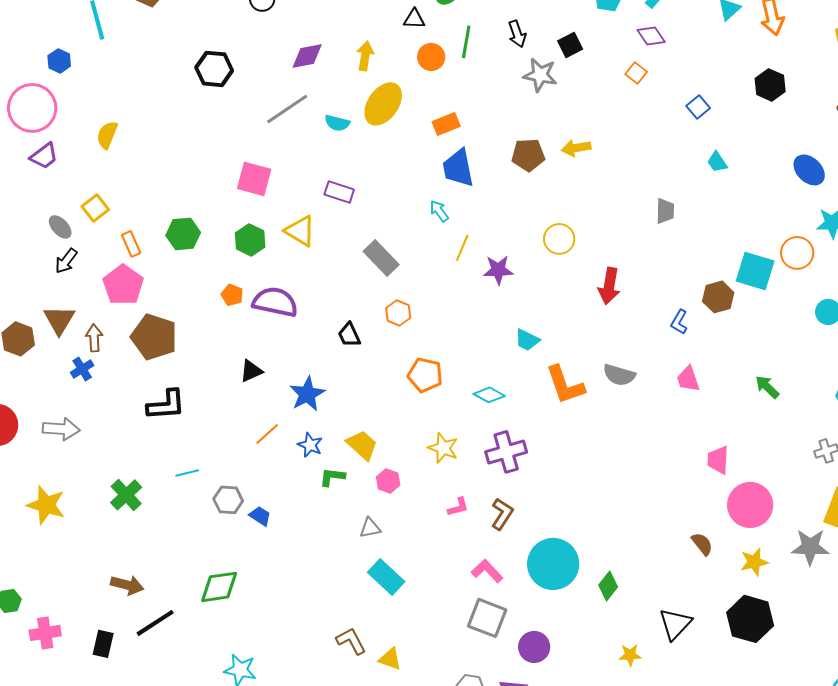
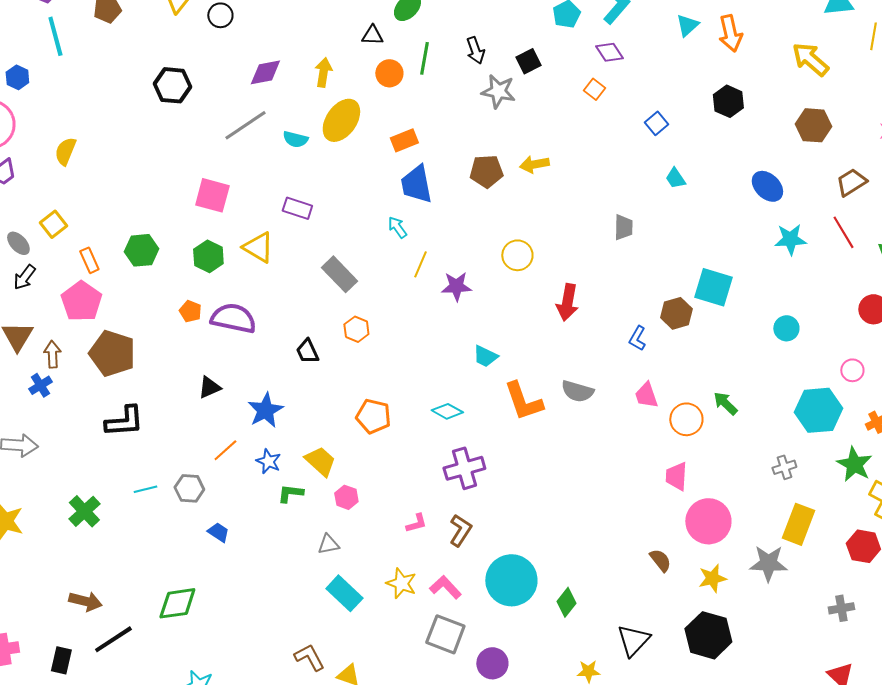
orange circle: (797, 253) -> (686, 419), moved
orange pentagon: (425, 375) -> (373, 416), moved
yellow star: (443, 448) -> (401, 583), moved
gray hexagon: (228, 500) -> (189, 488), moved

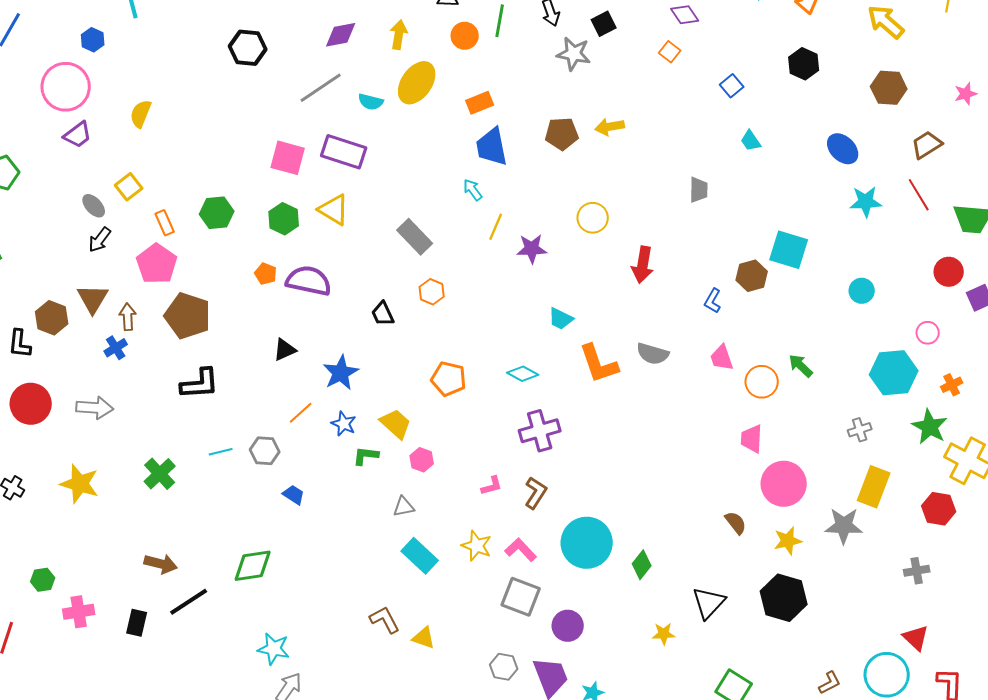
purple rectangle: (297, 208) -> (344, 152), moved, size x1.5

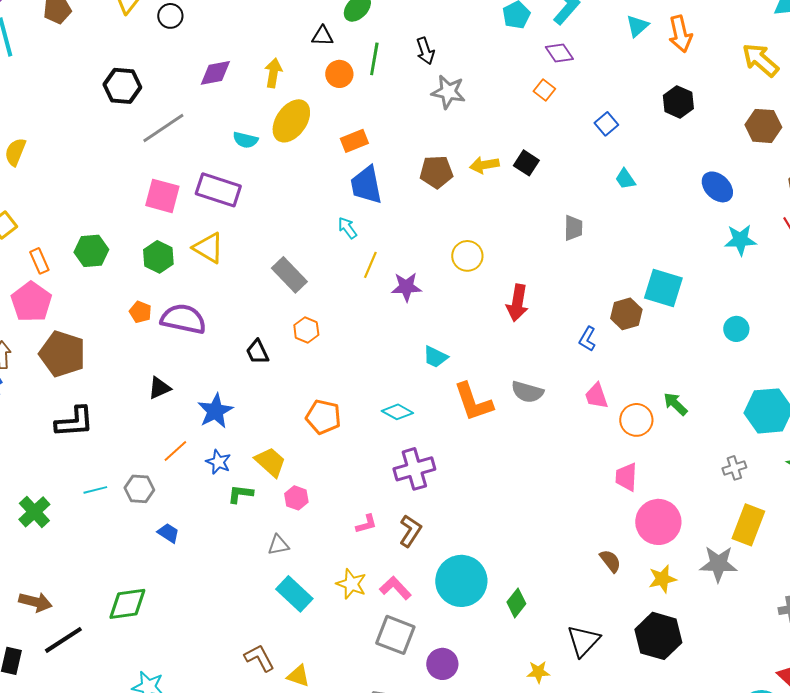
black square: (604, 24) -> (526, 163), moved, turned -30
gray line: (321, 88) -> (163, 128), moved

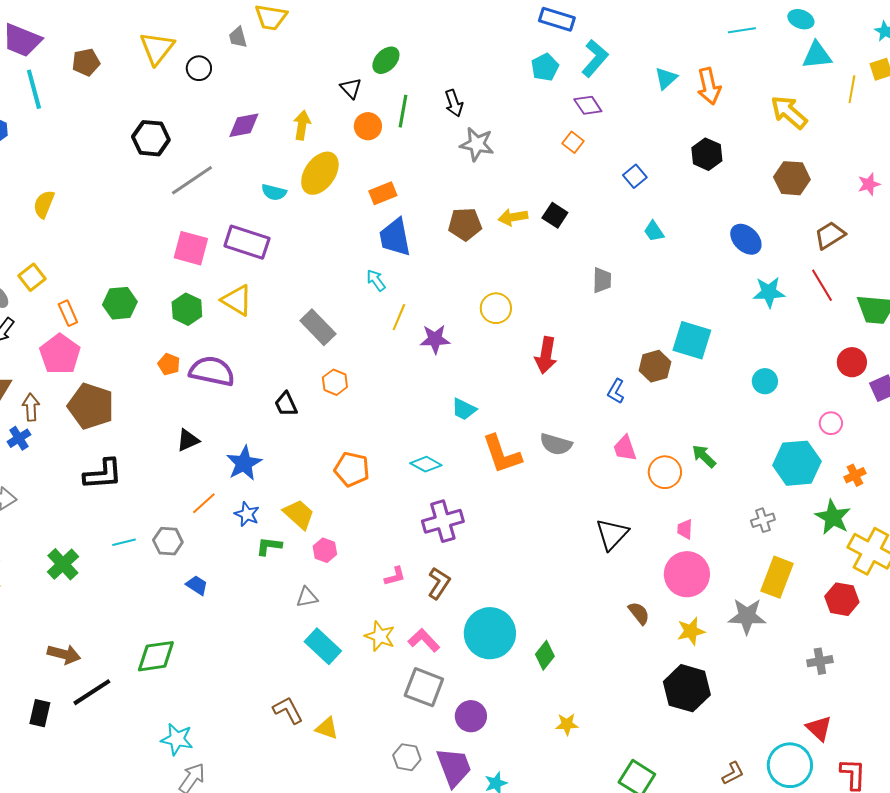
black triangle: (322, 36) -> (351, 88), turned 45
pink trapezoid: (626, 477) -> (685, 529), moved, size x0.7
black triangle: (583, 641) -> (612, 534), moved

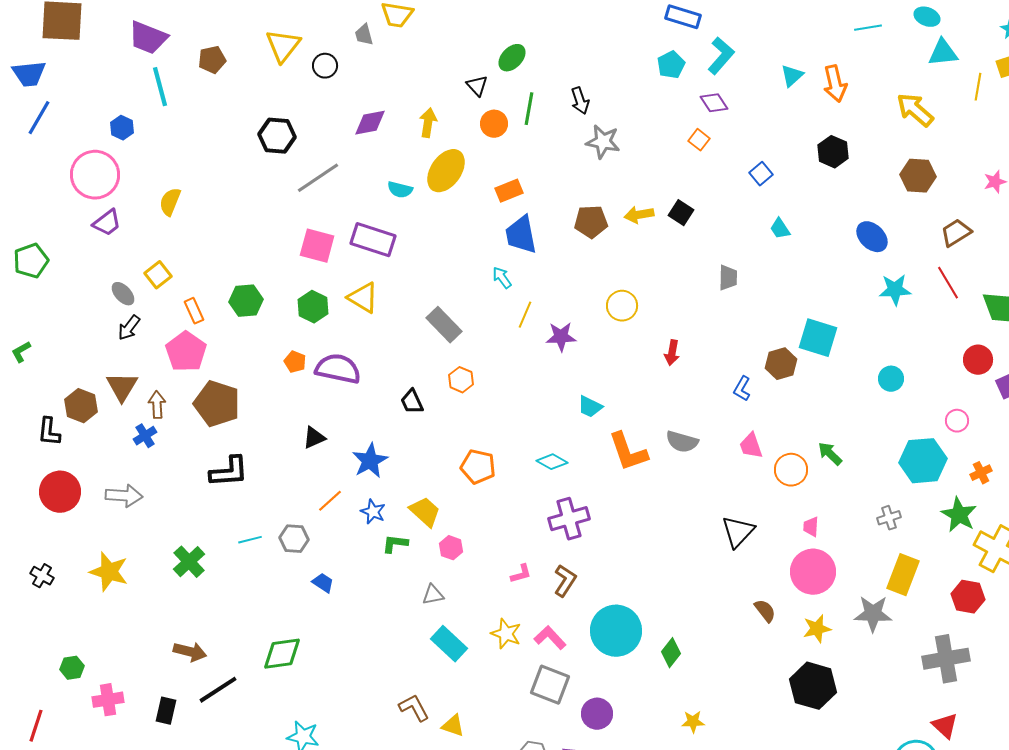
red arrow: (546, 355) -> (672, 353), size x0.7
gray cross: (820, 661) -> (946, 659), size x1.8

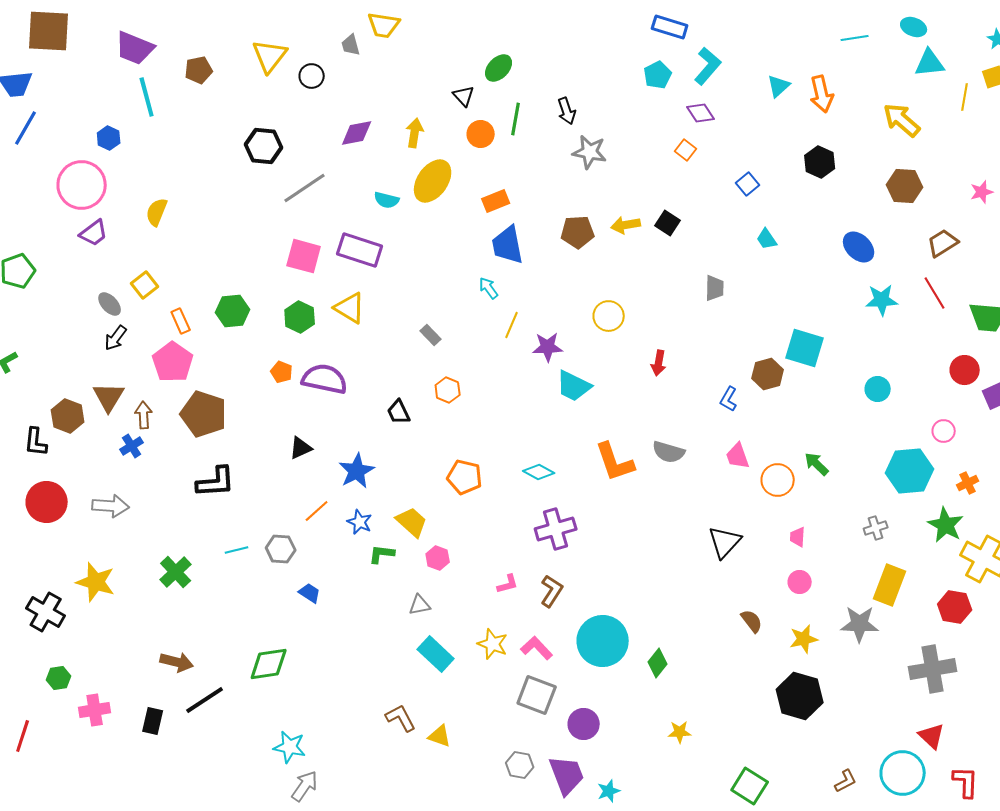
gray rectangle: (444, 325) -> (431, 335), size x0.6
cyan trapezoid: (590, 407) -> (574, 386), moved, size x1.4
pink circle: (813, 572) -> (800, 582), size x0.5
black cross: (42, 576) -> (46, 612), moved, size x1.6

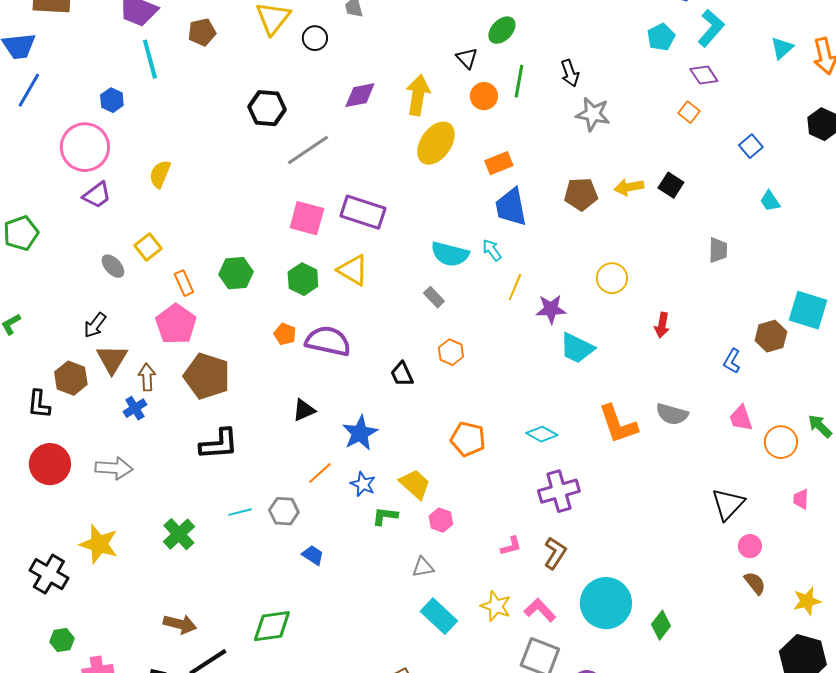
yellow arrow: (415, 133) -> (418, 95), size x1.4
cyan semicircle: (387, 200) -> (450, 254), moved, size x1.5
black arrow: (116, 338) -> (95, 325), moved
pink circle: (800, 582) -> (750, 546), moved

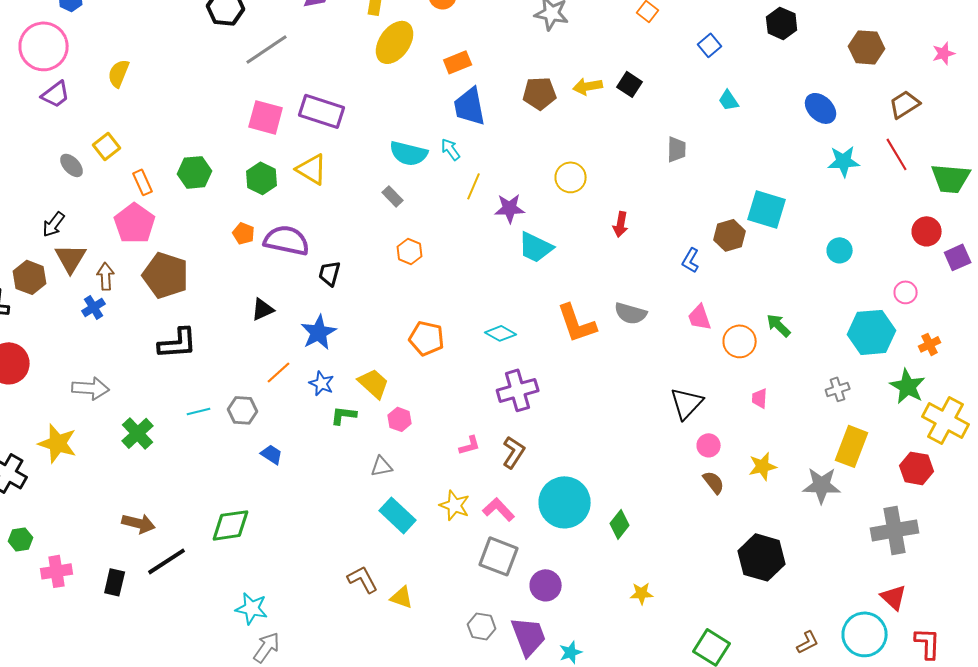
black trapezoid: (402, 374) -> (330, 273), moved, turned 40
gray arrow: (114, 468) -> (91, 388), moved
yellow star: (807, 601) -> (763, 466), moved

